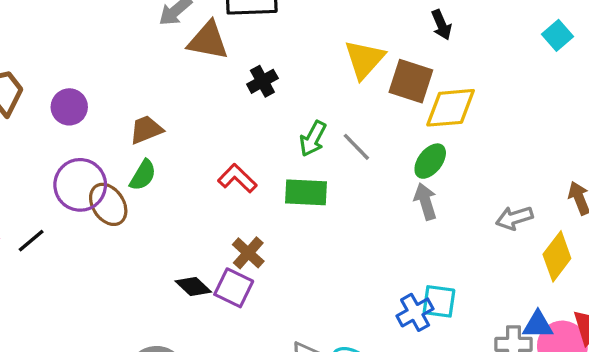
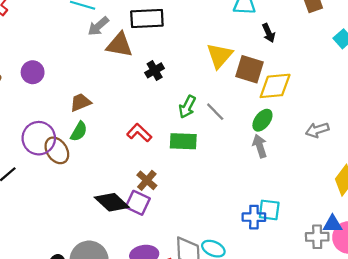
purple circle: (69, 107) -> (33, 72), moved
gray arrow: (514, 218) -> (317, 130), moved
black diamond: (193, 286) -> (112, 202), size x1.5
blue cross: (415, 312) -> (254, 217), turned 30

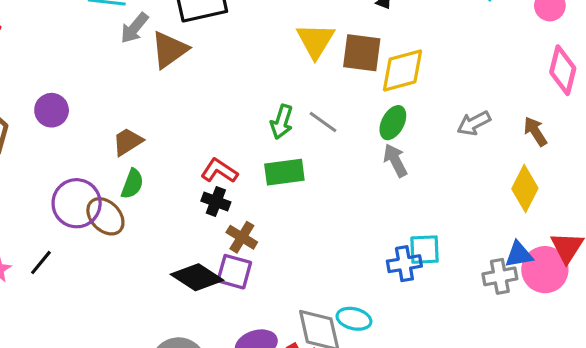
brown triangle: (119, 45) -> (169, 50), turned -36
black cross: (155, 70) -> (216, 201), moved, turned -30

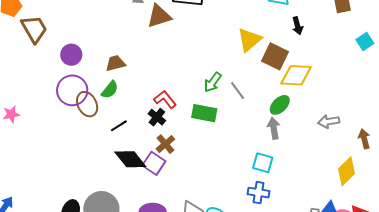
purple circle: (52, 110) -> (71, 55), moved
cyan square: (425, 250) -> (263, 163), moved
black line: (41, 262) -> (119, 126), moved

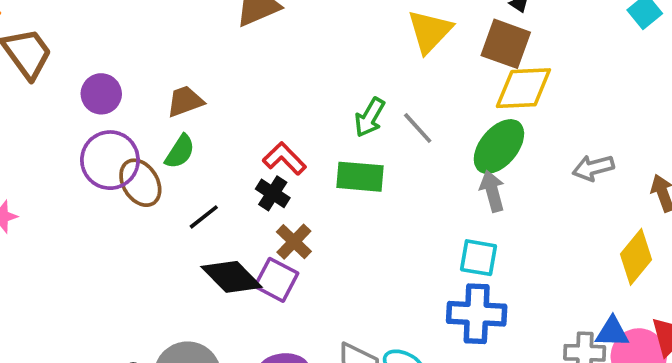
brown square: (275, 56) -> (506, 44), moved
green ellipse: (280, 105) -> (499, 147), size x1.4
blue cross: (259, 193) -> (477, 314), size x1.4

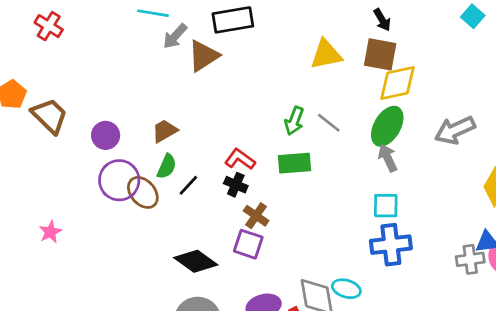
yellow triangle: (430, 31) -> (326, 54), turned 44
gray arrow: (593, 168) -> (455, 130), size x1.4
black line: (204, 217) -> (188, 185), moved
black diamond: (232, 277) -> (196, 261), moved

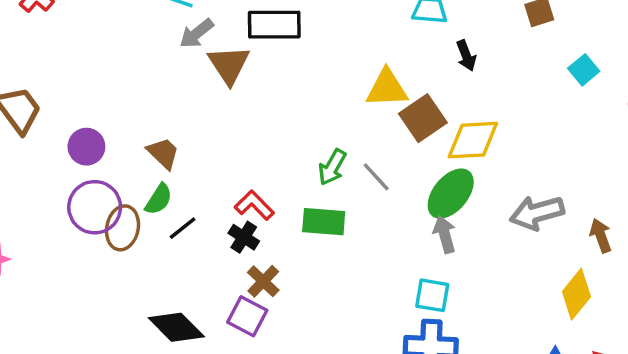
brown square: (380, 54) -> (423, 118), moved, turned 36
brown triangle: (203, 56) -> (229, 65), turned -40
brown trapezoid: (165, 131) -> (163, 153), turned 64
brown ellipse: (143, 192) -> (122, 228), turned 44

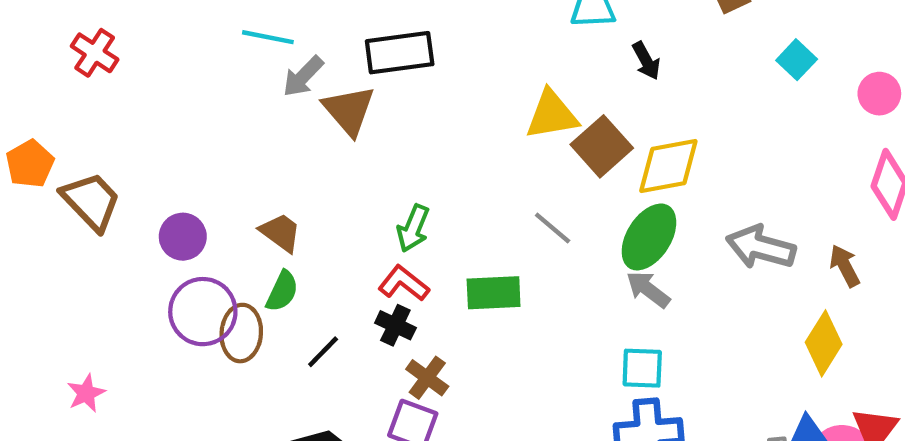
green arrow: (332, 167) -> (413, 228), moved
gray arrow: (537, 213) -> (761, 247), turned 38
black line: (183, 228) -> (323, 352), moved
gray arrow: (445, 234) -> (648, 289), turned -30

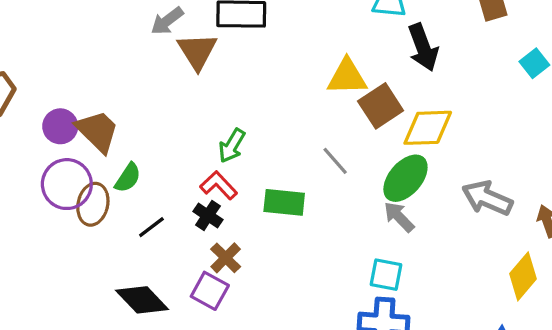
black arrow: (646, 61) -> (423, 47), size x1.6
brown trapezoid: (281, 232) -> (97, 131), moved, size x1.4

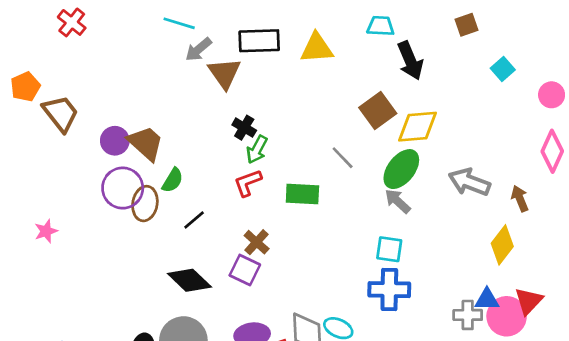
yellow triangle: (347, 77) -> (317, 48), moved
red L-shape: (219, 185) -> (248, 183), turned -64
black cross: (208, 216) -> (244, 128), moved

